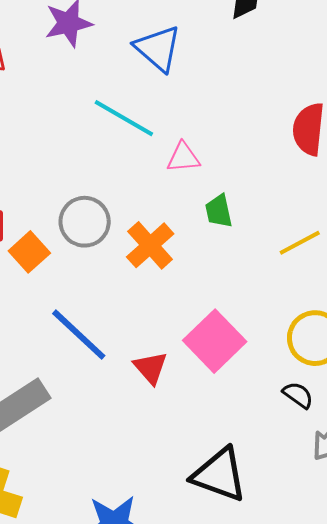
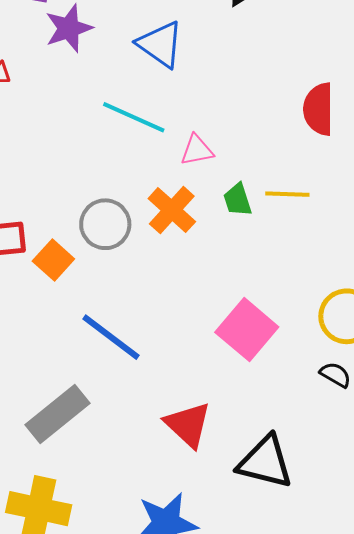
yellow line: (300, 243) -> (287, 194), moved, turned 36
orange cross: (150, 245) -> (172, 210), moved
red triangle: (151, 368) -> (188, 425), moved, size x1.4

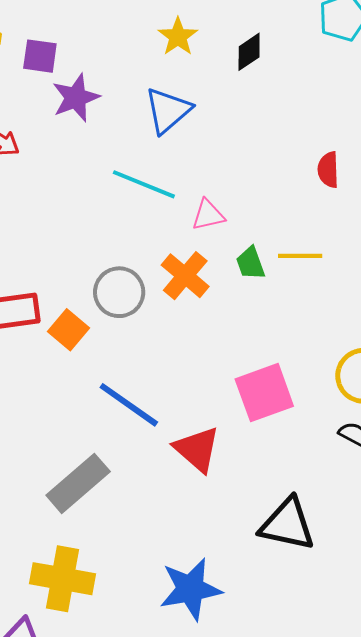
blue triangle: (160, 44) -> (168, 110), turned 46
red semicircle: (319, 109) -> (328, 170), size x0.7
pink square: (247, 330) -> (264, 393), turned 32
red triangle: (188, 425) -> (197, 449), moved

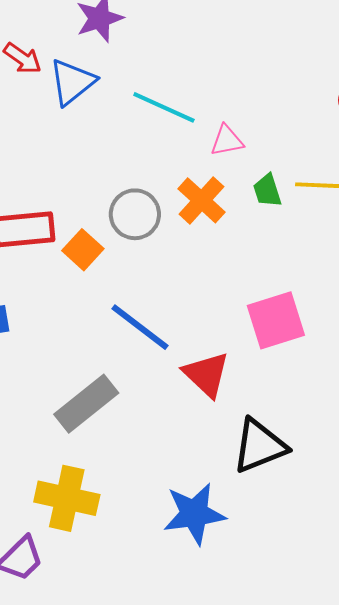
blue triangle: (168, 110) -> (72, 82), moved
black triangle: (287, 524) -> (259, 446), moved, turned -36

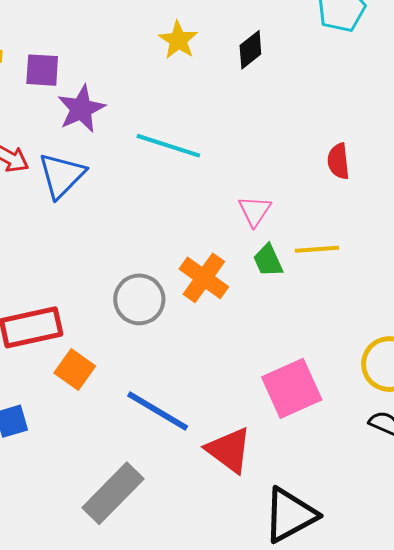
cyan line: (164, 107) -> (168, 146), moved
pink triangle: (227, 141) -> (255, 211), moved, turned -39
orange square: (83, 250) -> (75, 370), moved

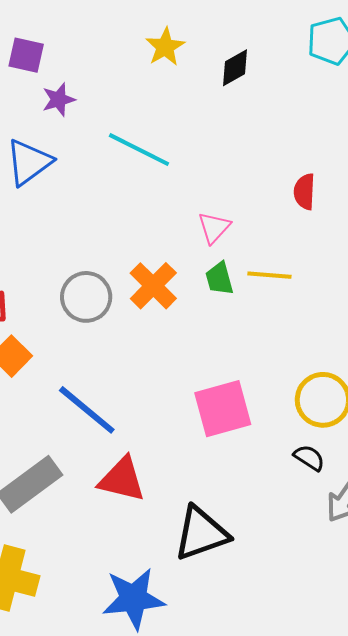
purple star: (81, 109) -> (59, 100), size x0.7
red triangle: (229, 450) -> (122, 479), moved, turned -32

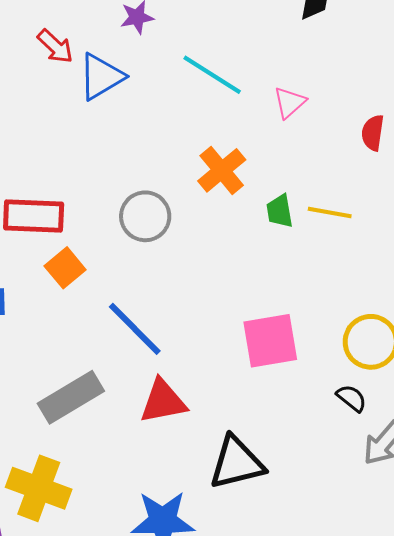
pink triangle: (214, 228) -> (290, 102), moved
orange cross: (153, 286) -> (222, 170), moved
red triangle: (122, 479) -> (163, 401), turned -30

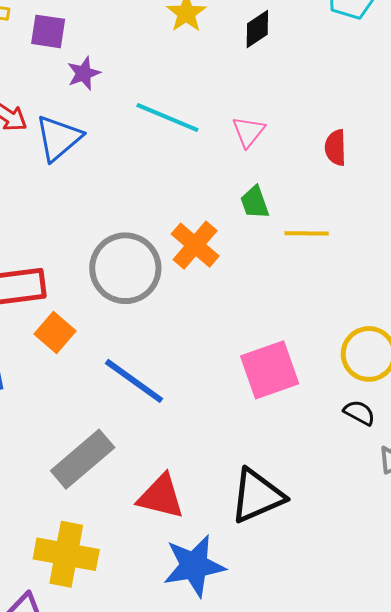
orange cross: (222, 170) -> (195, 245), moved
green trapezoid: (280, 211) -> (255, 202), moved
gray circle: (145, 216) -> (125, 268), size x1.4
red triangle: (163, 401) -> (161, 497), moved, turned 34

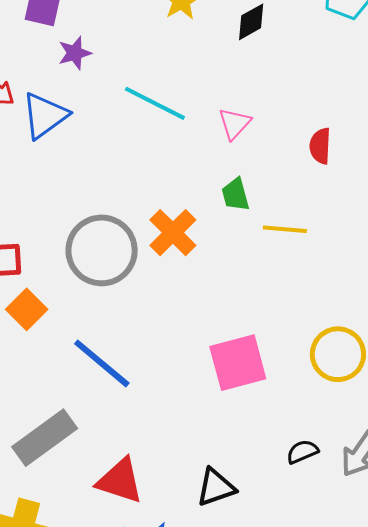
black semicircle: (359, 413) -> (302, 452), moved, turned -56
black triangle: (257, 496) -> (216, 487), size x0.7

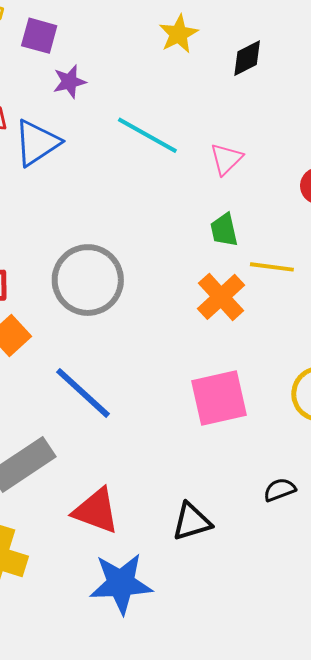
orange cross: (173, 233) -> (221, 297), moved

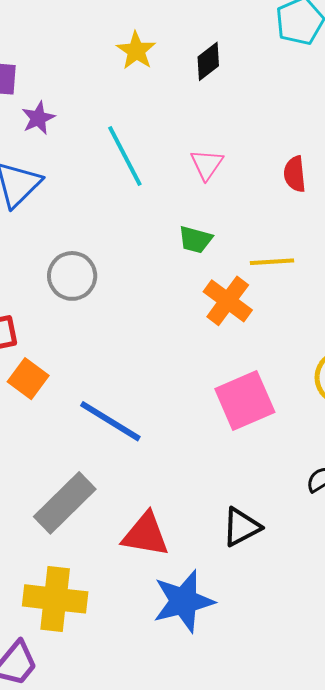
cyan line: (147, 135) -> (125, 156), turned 44
green trapezoid: (224, 230) -> (195, 240), moved, turned -51
gray circle: (88, 280) -> (72, 276), moved, size x0.7

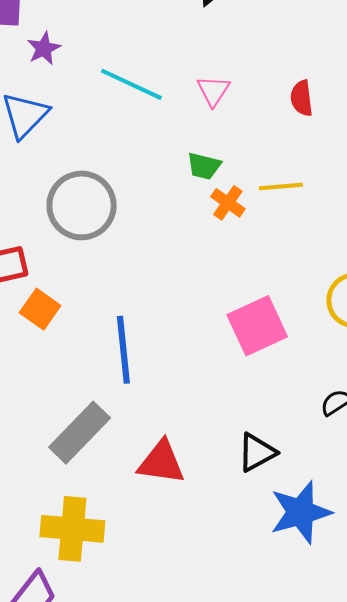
cyan line: (125, 156) -> (131, 84), turned -36
gray circle: (72, 276) -> (82, 205), size x1.4
orange cross: (228, 301) -> (228, 203), moved, size x0.7
blue line: (110, 421) -> (123, 350), turned 54
blue star: (184, 601) -> (301, 512), moved

